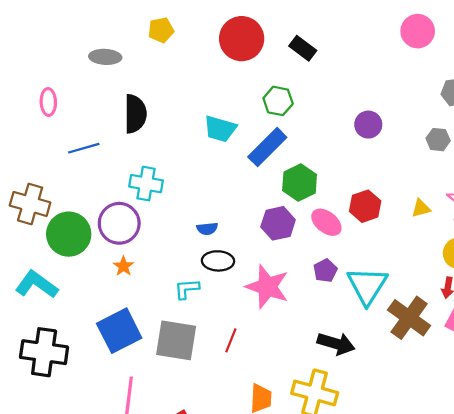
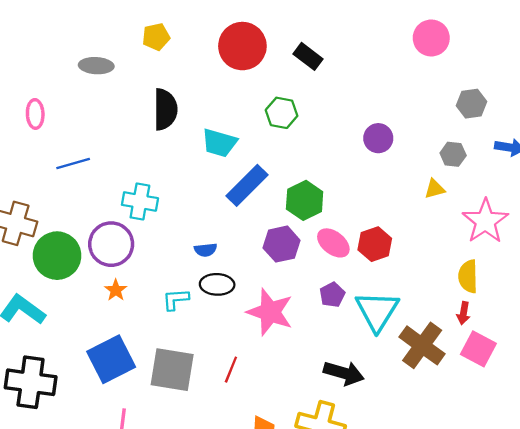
black semicircle: (135, 114) -> (165, 109), moved
blue rectangle: (267, 147) -> (247, 185), moved
red hexagon: (365, 206) -> (375, 244), moved
yellow triangle: (421, 208) -> (435, 189), moved
cyan L-shape: (187, 289) -> (176, 299), moved

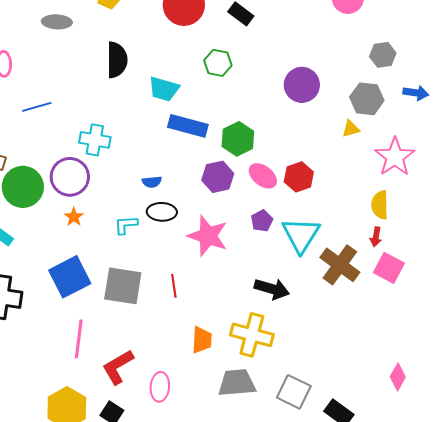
purple circle: (378, 138) -> (302, 85), size x1.4
gray hexagon: (453, 154) -> (367, 99), size x1.5
blue rectangle: (247, 185) -> (188, 126), turned 60
red line: (231, 370) -> (174, 286), turned -30

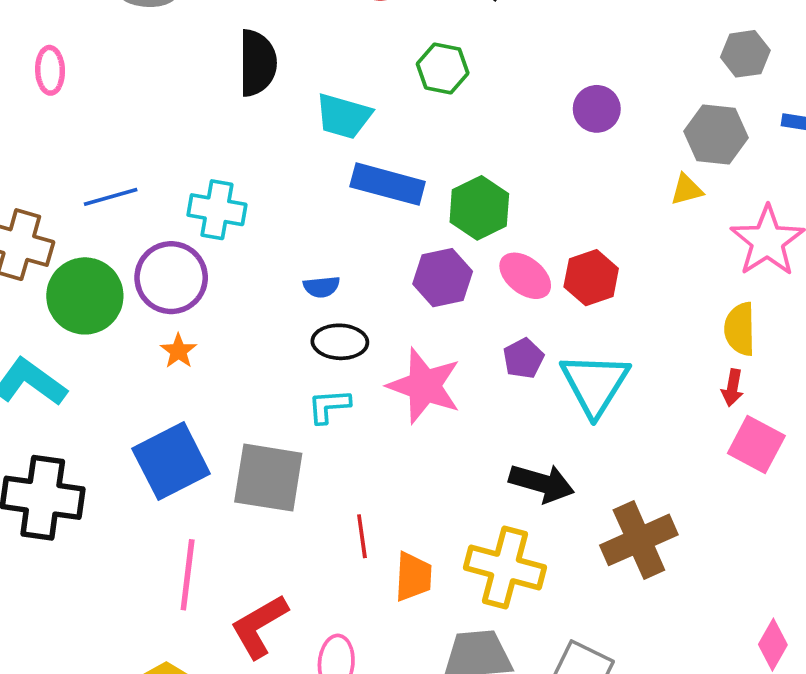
purple circle: (302, 85) -> (597, 109), size x0.7
blue line: (37, 107) -> (111, 197), moved
cyan L-shape: (126, 225) -> (329, 406), moved
brown cross: (340, 265) -> (639, 540), moved, turned 30
red line: (174, 286) -> (362, 536), moved

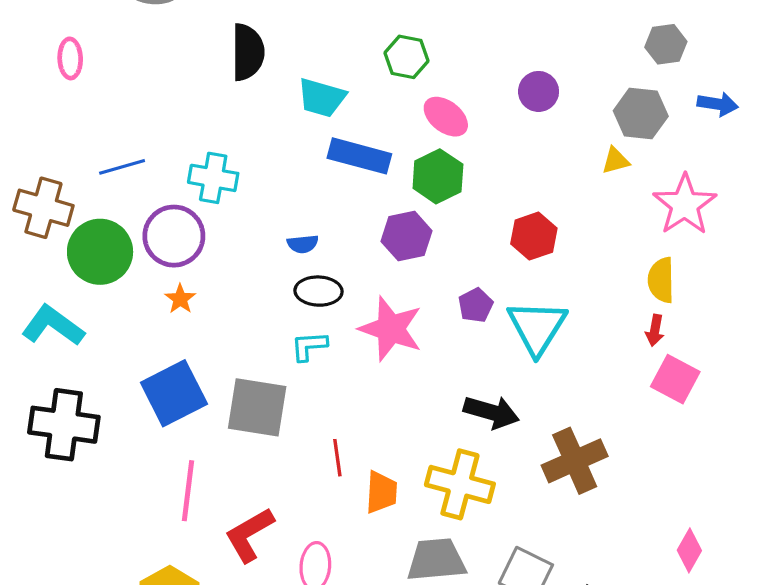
pink ellipse: (525, 276) -> (446, 117), moved

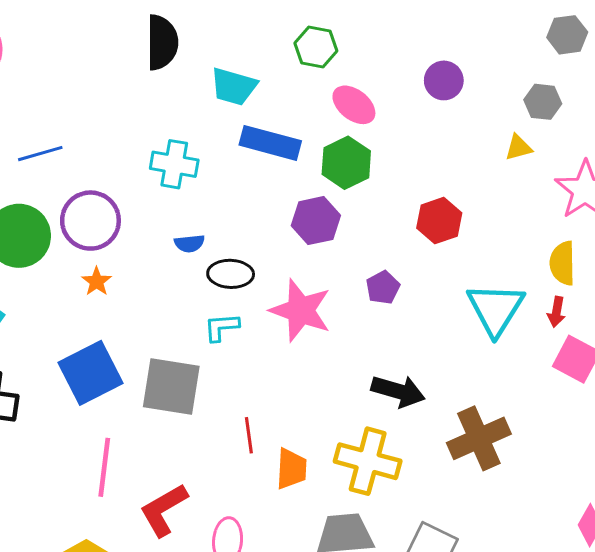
gray hexagon: (641, 113) -> (543, 102), size x0.7
cyan cross: (213, 178) -> (174, 164), moved
blue semicircle: (303, 244) -> (189, 243), moved
cyan triangle: (537, 327) -> (496, 309), moved

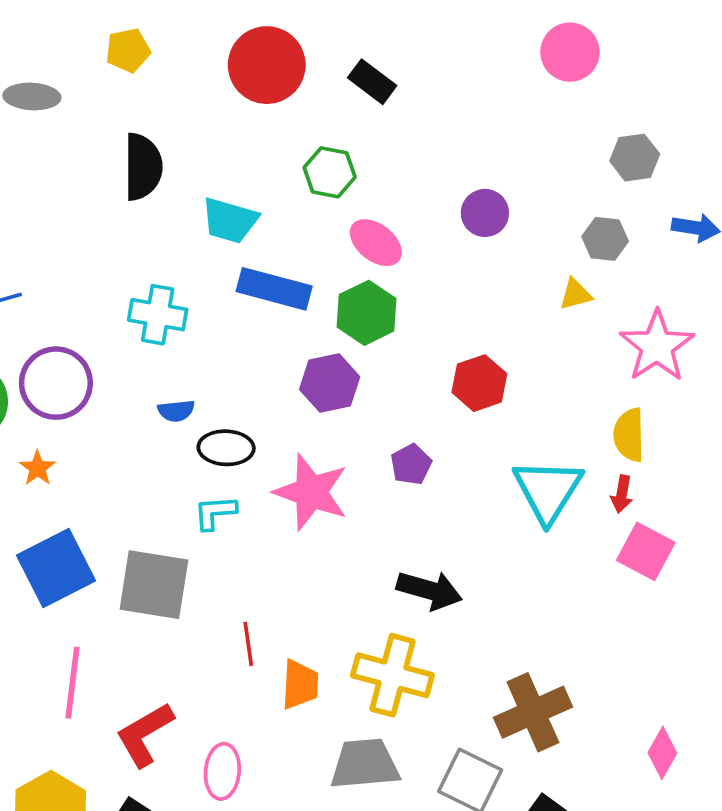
orange star: (97, 281) -> (37, 468), moved
brown cross: (479, 438) -> (533, 712), moved

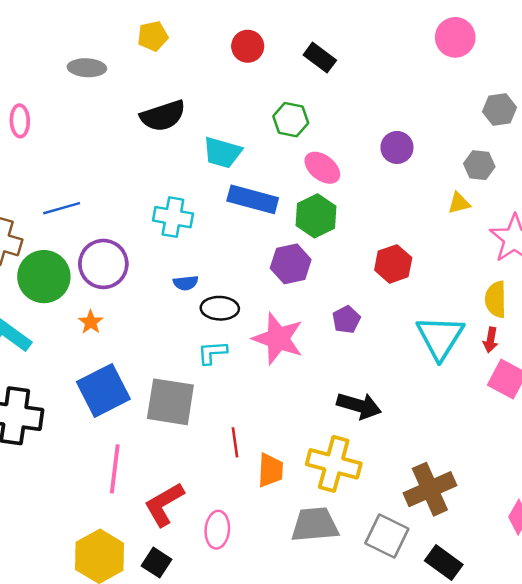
red circle: (267, 65) -> (248, 46), size x0.6
black semicircle: (143, 167) -> (163, 116), turned 72

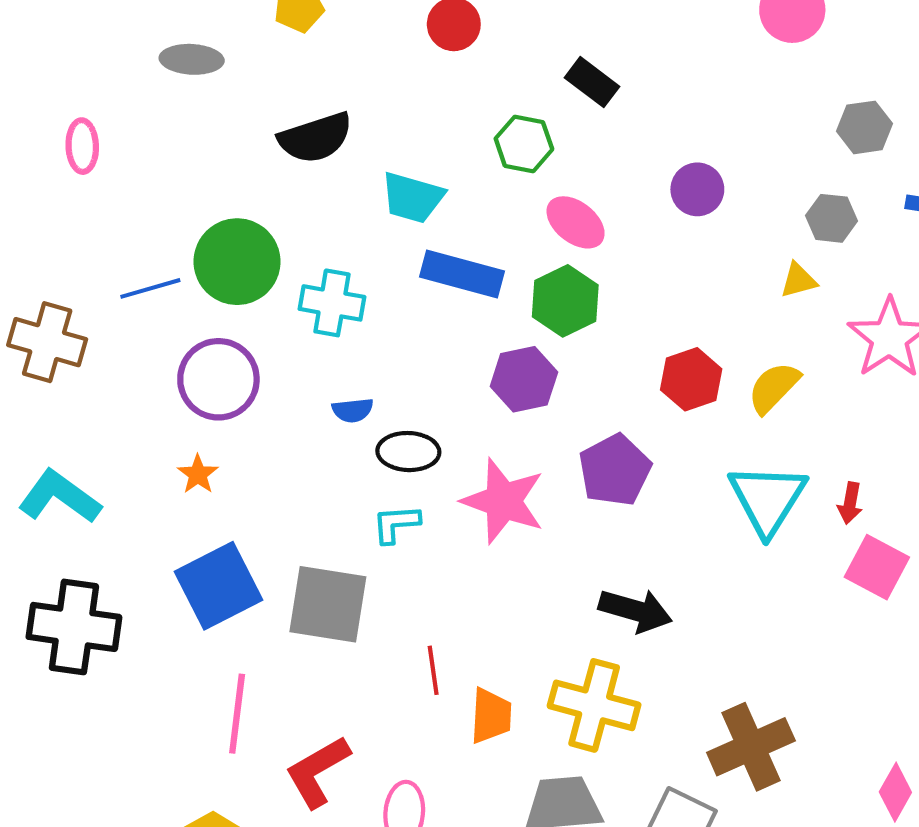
black rectangle: (320, 58) -> (592, 82), moved
green circle: (44, 277) -> (237, 262), moved
yellow semicircle: (496, 299) -> (774, 388), moved, turned 45
purple pentagon: (346, 320) -> (615, 470), size x1.6

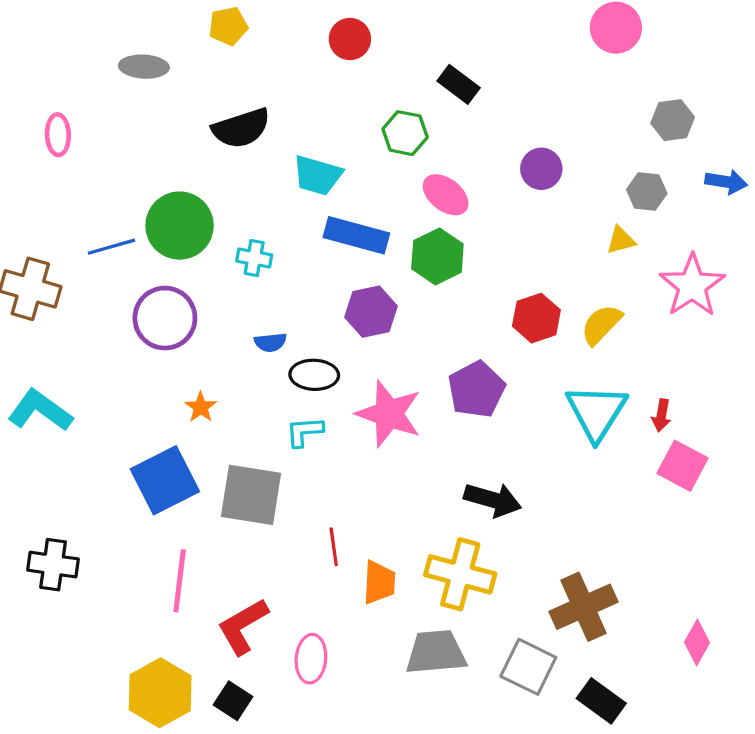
cyan cross: (332, 303) -> (254, 258), size x0.7
purple hexagon: (524, 379) -> (371, 312), moved
orange star: (198, 474) -> (201, 407), moved
black cross: (74, 627) -> (53, 565), moved, size x0.7

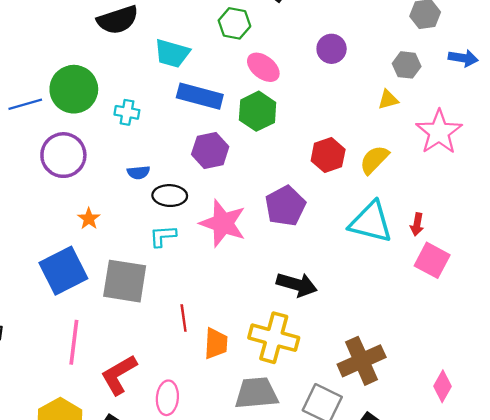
cyan triangle: (596, 412) -> (371, 222), turned -48

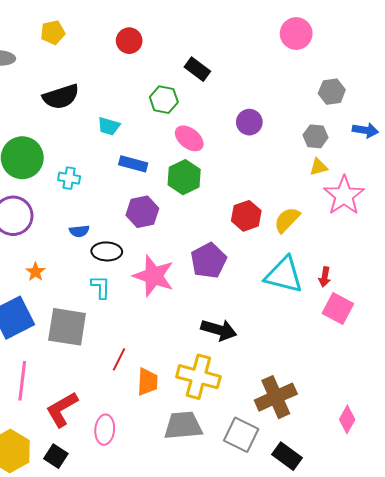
cyan trapezoid: (172, 53) -> (109, 126), size x0.7
blue rectangle: (200, 96) -> (133, 164), size x0.7
yellow triangle: (388, 100) -> (319, 167), moved
cyan L-shape: (163, 236) -> (101, 287), turned 95
red line: (184, 318) -> (119, 359), turned 35

